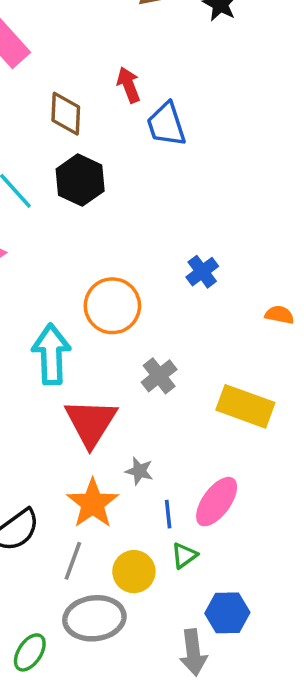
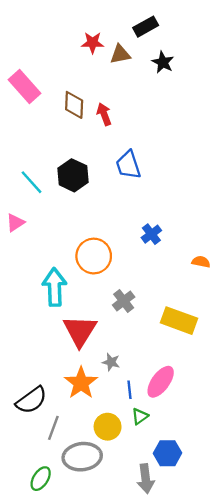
brown diamond: (66, 114) -> (74, 105), moved
blue trapezoid: (166, 124) -> (128, 165), moved
gray line: (73, 561) -> (53, 428), moved

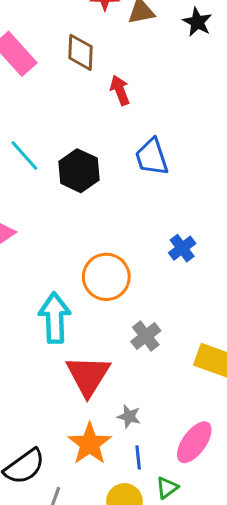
brown diamond: (74, 105) -> (80, 52), moved
cyan line: (31, 182) -> (24, 156), moved
blue line: (129, 390) -> (138, 457), moved

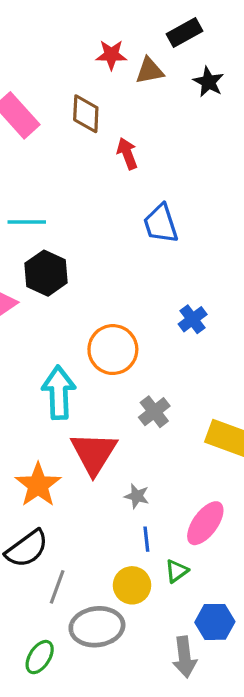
cyan line: (24, 156) -> (27, 222), turned -48
black hexagon: (79, 171) -> (46, 273), moved
orange star: (90, 444) -> (38, 485), moved

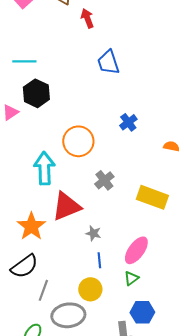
red triangle: (94, 453) -> (66, 206), turned 36
green triangle: (177, 571) -> (131, 278), moved

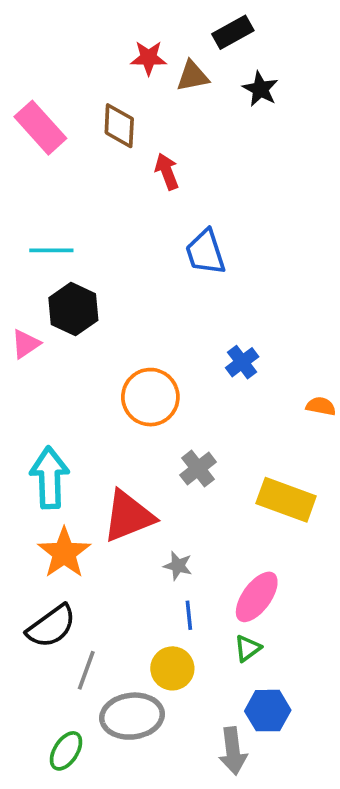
cyan arrow: (44, 168) -> (50, 478), moved

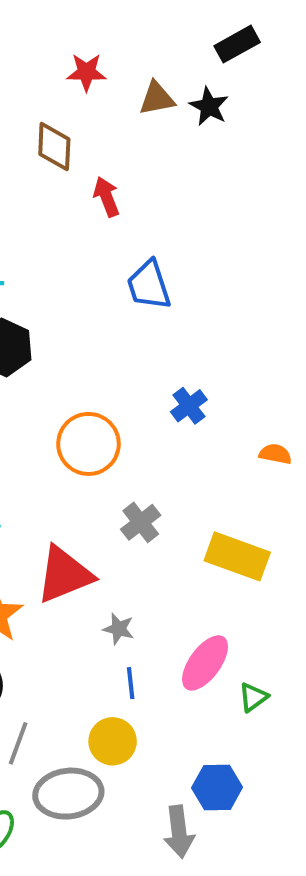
black rectangle: (233, 32) -> (237, 44), moved
brown triangle: (193, 76) -> (157, 98), moved
green triangle: (248, 648) -> (253, 697), moved

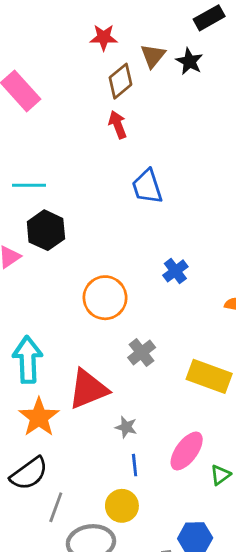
brown triangle: (157, 98) -> (153, 56), turned -40
brown diamond: (54, 147) -> (120, 81), moved, turned 48

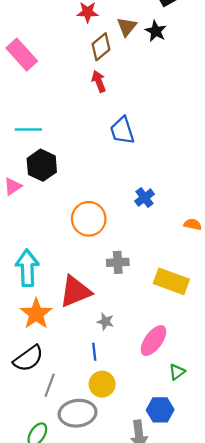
gray cross: (142, 353) -> (118, 262), turned 35
blue line: (135, 465) -> (94, 352), moved
green triangle: (220, 475) -> (177, 372), moved

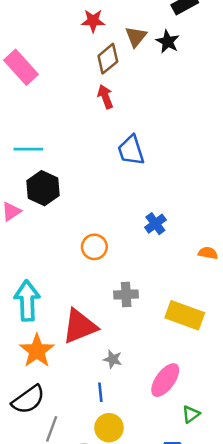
orange circle: (89, 219) -> (94, 247), size x0.7

